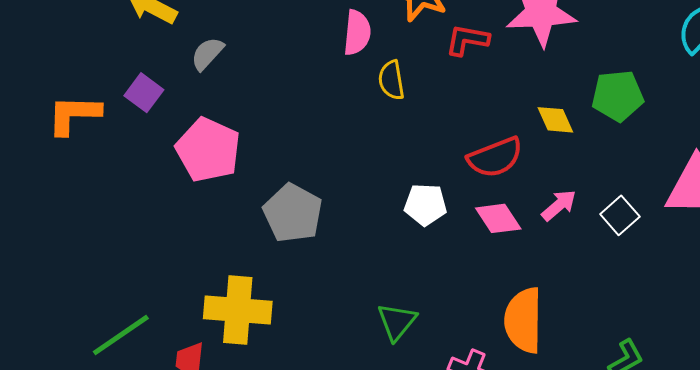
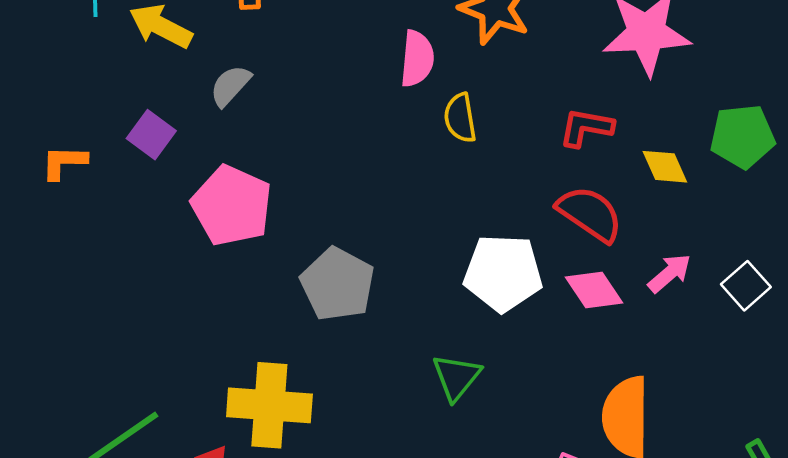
red L-shape: (467, 40) -> (586, 127), moved
orange L-shape: (74, 115) -> (64, 162), size x0.7
red semicircle: (495, 157) -> (590, 214), turned -124
white pentagon: (425, 205) -> (503, 273), size x1.5
green triangle: (397, 322) -> (456, 377), moved

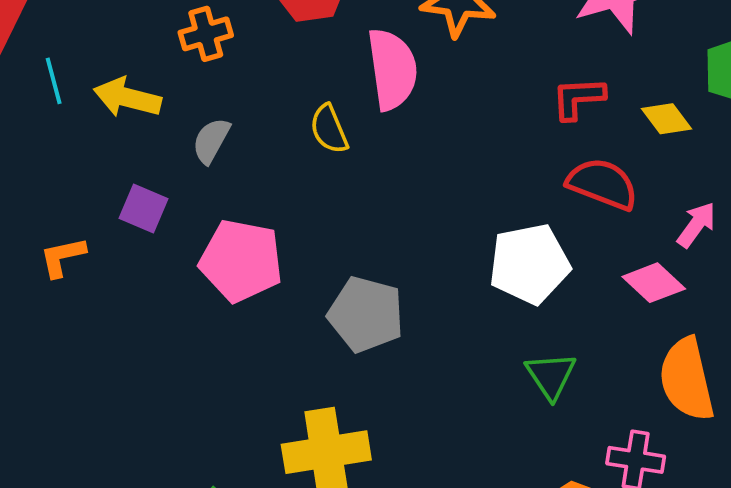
pink semicircle: (417, 59) -> (392, 69), size x1.4
yellow semicircle: (460, 118) -> (329, 129), moved
pink diamond: (594, 290) -> (654, 283), moved
green triangle: (456, 377) -> (551, 376), moved

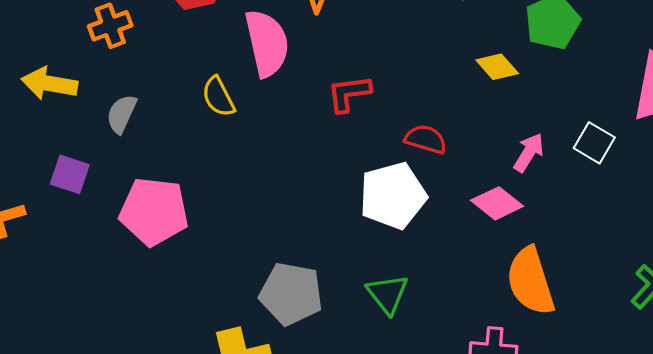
red L-shape: (578, 98) -> (349, 94), moved
red semicircle: (602, 184) -> (426, 139), moved, size x0.7
gray pentagon: (366, 314) -> (291, 294), moved
green triangle: (551, 376) -> (387, 294), moved

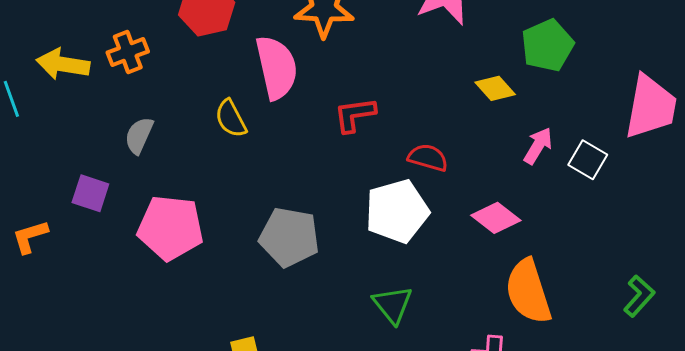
yellow arrow: (49, 84) -> (63, 64), moved
pink arrow: (529, 153) -> (538, 146), moved
gray pentagon: (291, 294) -> (289, 237), moved

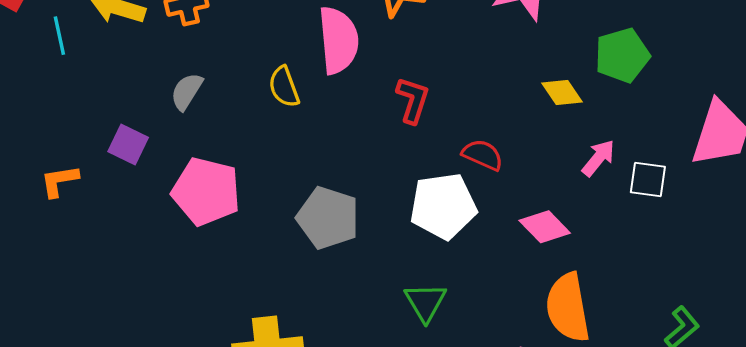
red L-shape: (355, 115) -> (413, 100), turned 108
white square: (588, 160) -> (648, 179), turned -30

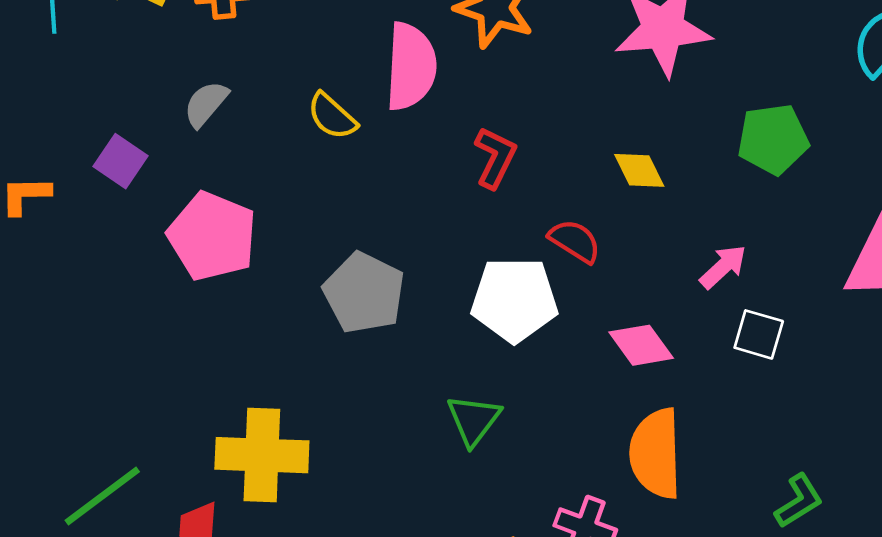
yellow semicircle: (284, 87) -> (332, 116), turned -36
yellow diamond: (562, 93) -> (639, 170), moved
white square: (648, 179) -> (759, 334), moved

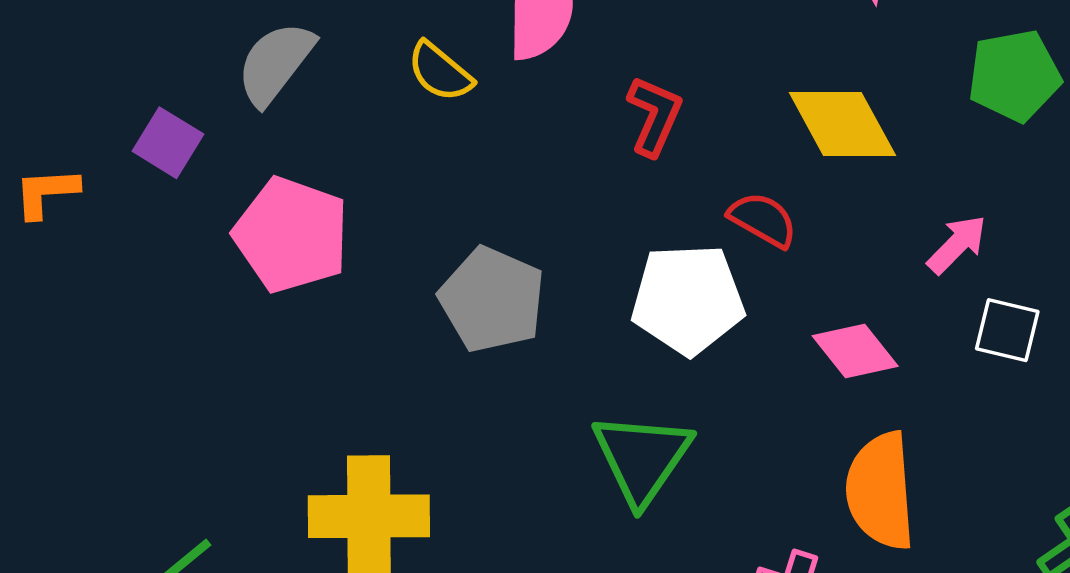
gray semicircle: (206, 104) -> (275, 63), size x1.4
yellow diamond: (639, 170) -> (842, 124), size x1.6
green triangle: (474, 420) -> (642, 458), size x1.4

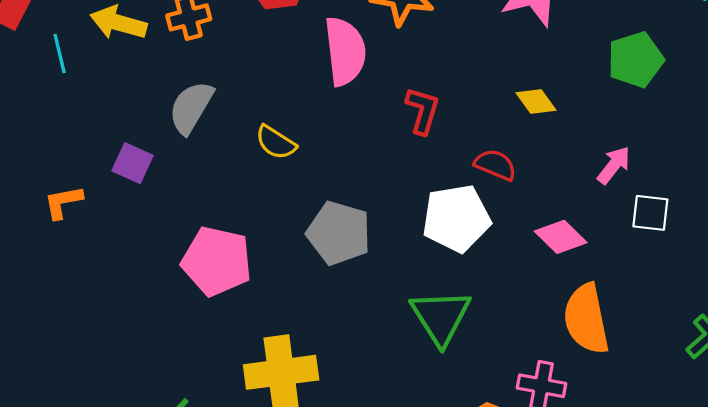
yellow semicircle: (440, 72) -> (276, 142), moved
yellow diamond: (842, 124) -> (536, 101), size x0.6
pink pentagon: (291, 235) -> (217, 261), moved

